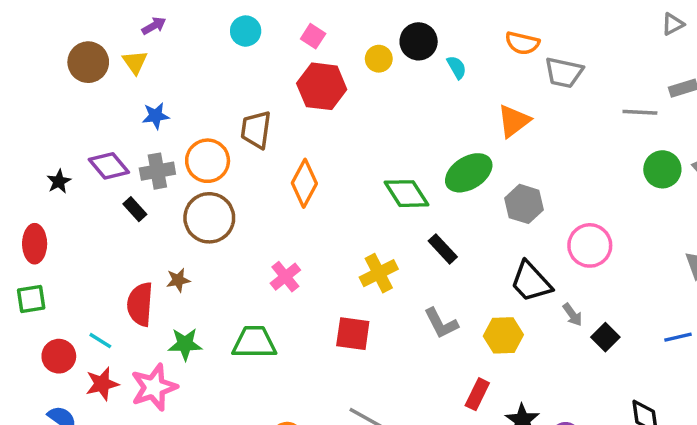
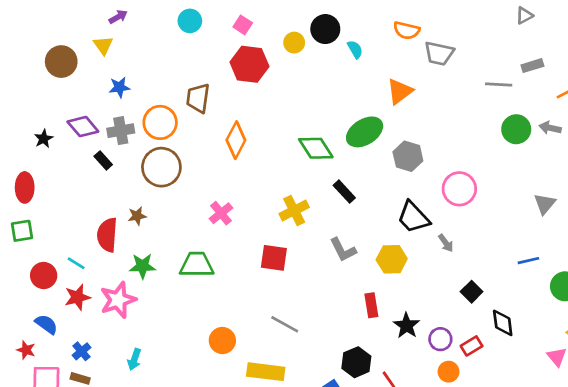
brown circle: (88, 62) -> (61, 62), moved
black square: (605, 337) -> (472, 292), moved
red rectangle: (477, 394) -> (371, 305), turned -35

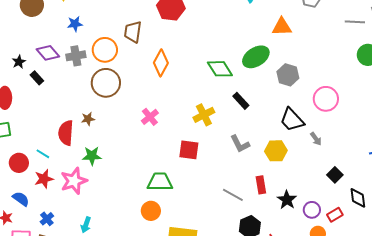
orange triangle: (400, 91) -> (282, 27), turned 35
black rectangle: (103, 160) -> (37, 78), moved
green trapezoid: (197, 265) -> (160, 182), moved
gray line: (285, 324) -> (233, 195), moved

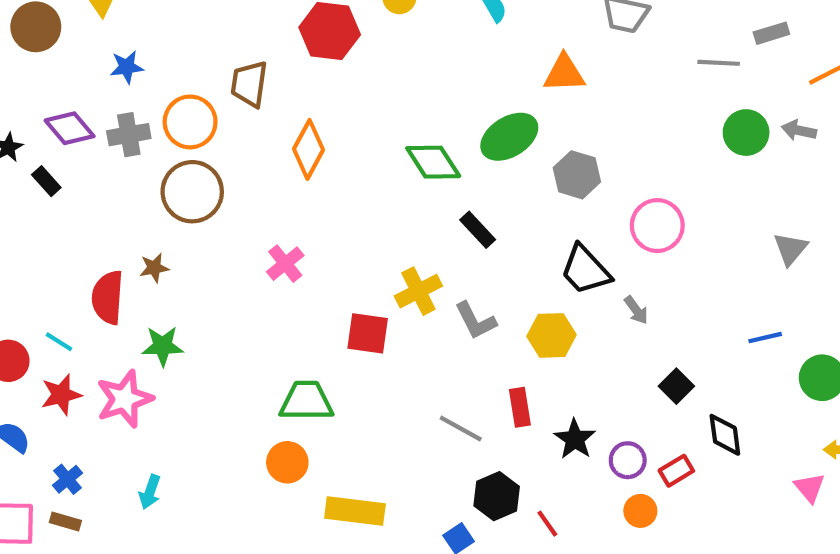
yellow cross: (204, 115) -> (418, 291), moved

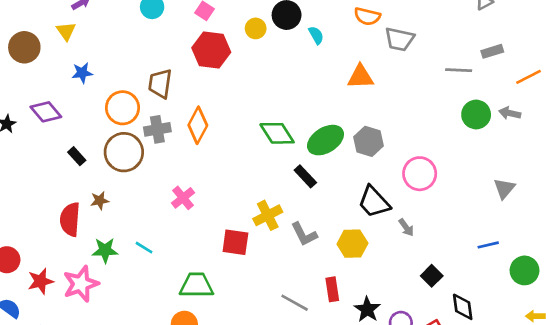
gray cross: (129, 135) -> (157, 129), moved
green ellipse: (509, 137) -> (326, 140), moved
black rectangle: (46, 181) -> (77, 156), moved
cyan line: (59, 342) -> (144, 248), moved

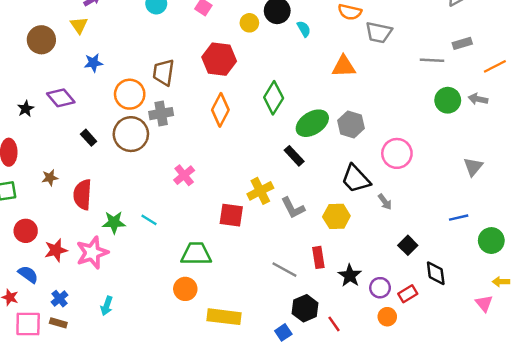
red hexagon: (211, 50) -> (219, 59), moved
orange diamond: (198, 125) -> (220, 110), moved
green diamond: (277, 133) -> (274, 98), moved, turned 64
brown star: (100, 201) -> (50, 178), moved

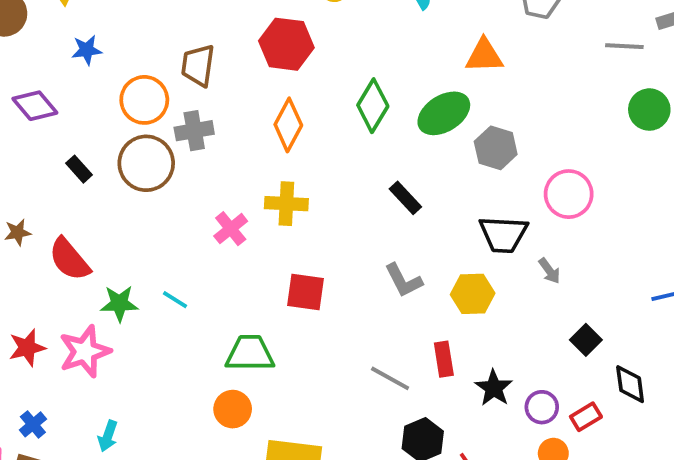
green ellipse: (312, 123) -> (444, 113), moved
black trapezoid: (356, 179) -> (503, 234), turned -44
yellow cross: (260, 191) -> (286, 204), moved, turned 30
red semicircle: (82, 195) -> (69, 259), turned -44

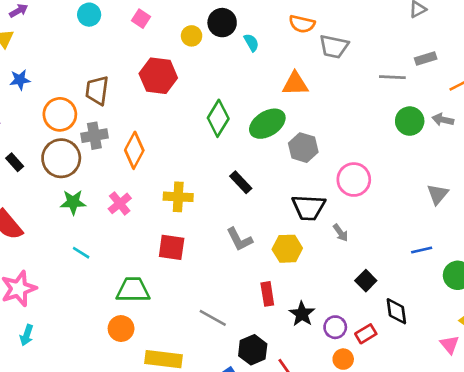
orange diamond: (288, 125) -> (134, 150), moved
yellow cross: (286, 204) -> (178, 197), moved
green star: (119, 303) -> (73, 202), moved
gray line: (390, 378) -> (213, 318), moved
cyan arrow: (108, 436) -> (27, 335), moved

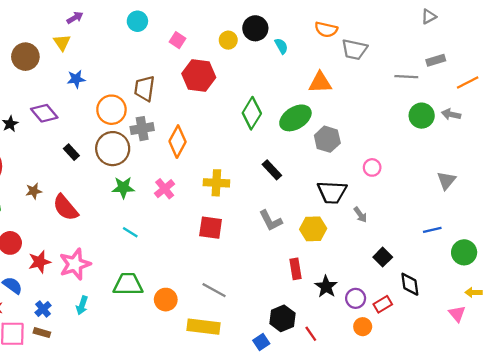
pink square: (141, 19) -> (178, 40), moved
pink circle: (354, 180) -> (372, 167), size x0.6
green trapezoid: (133, 290) -> (128, 284), moved
gray line: (213, 318) -> (214, 290), moved

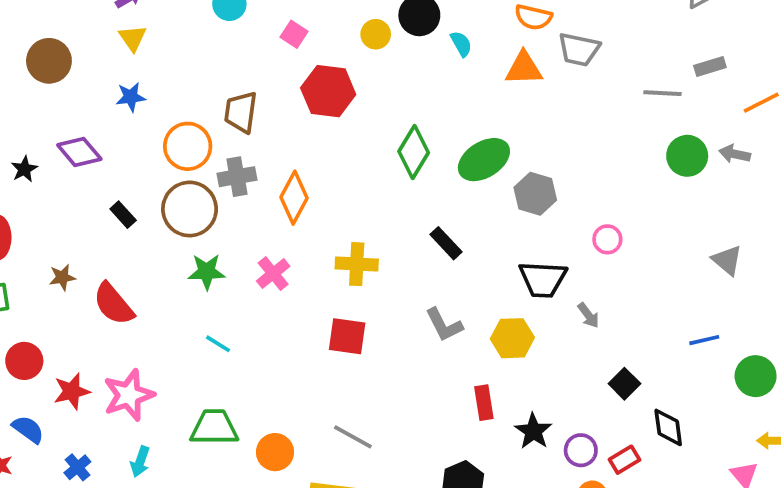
yellow triangle: (62, 42) -> (133, 38), moved
orange triangle: (320, 83) -> (524, 68), moved
gray triangle: (446, 180) -> (727, 260), turned -30

